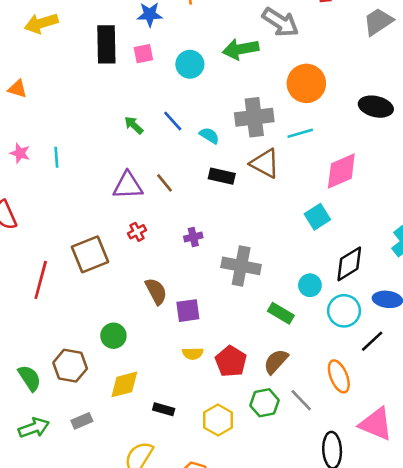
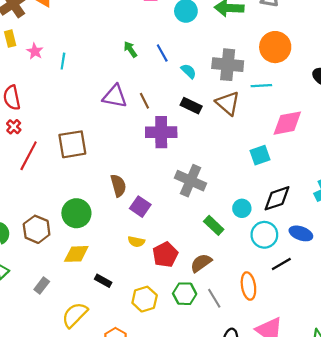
red cross: (137, 232) -> (14, 127), moved, turned -32
purple cross: (193, 237) -> (161, 132), moved, size x2.0
purple square: (188, 311) -> (140, 207), turned 30
green circle: (113, 336) -> (76, 213), size x1.4
gray rectangle: (82, 421) -> (42, 285), moved, turned -42

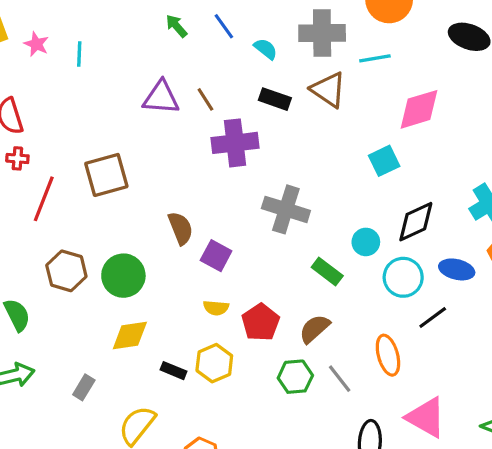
red cross: (14, 127) -> (17, 158), turned -32
brown hexagon: (37, 229) -> (66, 271), moved
yellow hexagon: (145, 299) -> (214, 363), moved

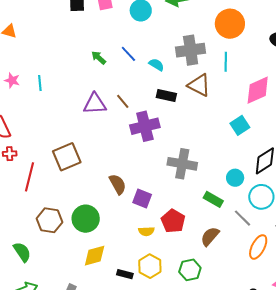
cyan line: (375, 58) -> (226, 62), turned -72
red pentagon: (261, 322) -> (173, 221), moved
orange ellipse: (388, 355) -> (258, 247), turned 50
green hexagon: (295, 377) -> (190, 270), moved
gray line: (340, 379) -> (242, 218), moved

